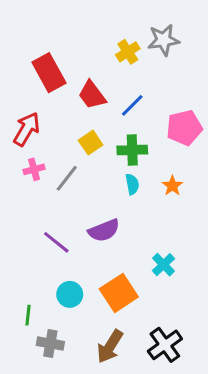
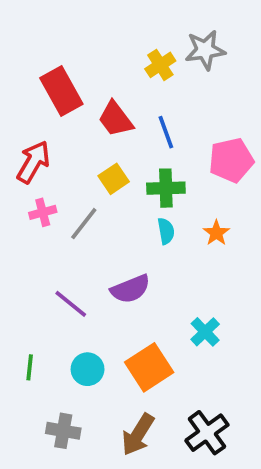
blue line: (132, 105) -> (166, 132), turned -65
green line: (28, 315) -> (30, 367), moved

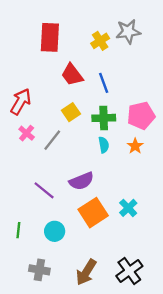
red rectangle: (61, 91) -> (50, 37), moved, turned 32
pink pentagon: (231, 160) -> (141, 116), moved
pink cross: (43, 212) -> (27, 133), turned -35
orange square: (149, 367) -> (93, 213), moved

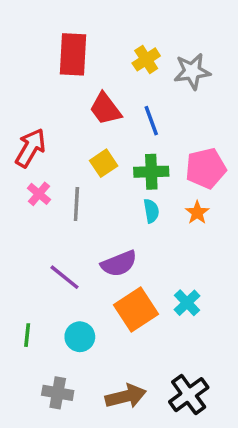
gray star: (128, 32) -> (192, 71), moved
gray line: (52, 140) -> (76, 204), turned -35
brown arrow: (86, 272) -> (126, 396), turned -136

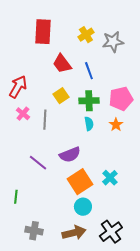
cyan circle: (80, 337) -> (83, 207), moved

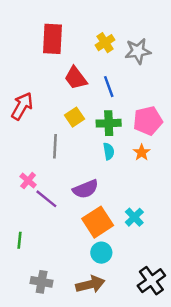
pink cross: (23, 114) -> (28, 181), moved
black cross: (111, 232) -> (151, 281), moved

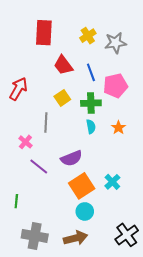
pink pentagon: (148, 121) -> (115, 86), moved
pink cross: (28, 181) -> (25, 142), moved
gray cross: (42, 282) -> (35, 236), size x1.4

